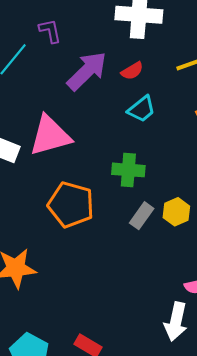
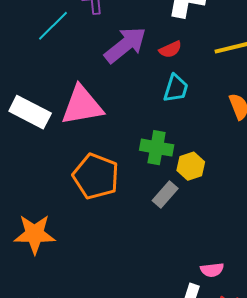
cyan trapezoid: (142, 109) -> (176, 88), turned -40
yellow hexagon: (176, 212) -> (191, 166), moved

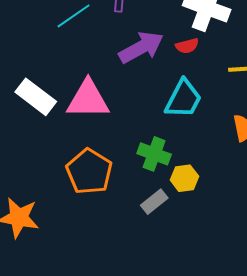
red semicircle: (170, 49) -> (187, 46), moved
cyan trapezoid: (176, 88) -> (183, 99), size x1.4

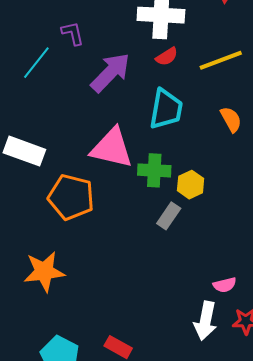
red semicircle: (187, 46) -> (167, 57), moved
pink triangle: (88, 99) -> (112, 148), moved, turned 30
orange pentagon: (89, 172) -> (71, 197), moved

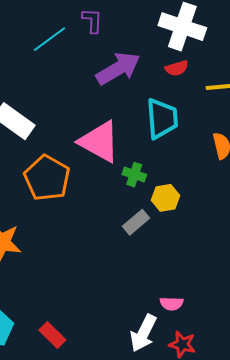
cyan trapezoid: (166, 109) -> (162, 119), turned -30
green cross: (154, 170) -> (134, 175), size x0.7

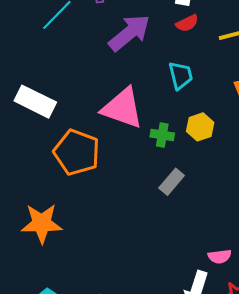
cyan trapezoid: (162, 119) -> (181, 75), size x0.7
yellow hexagon: (165, 198) -> (200, 127), moved

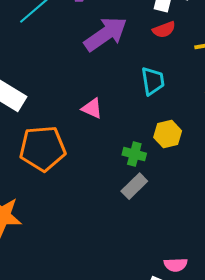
pink triangle: (122, 108) -> (92, 108), size x0.5
green cross: (162, 135) -> (134, 154), moved
orange pentagon: (77, 152) -> (42, 148), turned -30

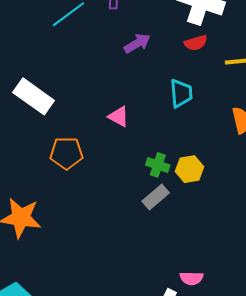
purple arrow: (106, 34) -> (137, 43), size x0.6
yellow hexagon: (168, 134) -> (189, 169), moved
orange pentagon: (42, 148) -> (67, 153), size x0.7

